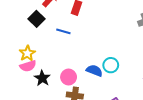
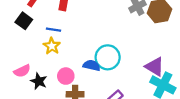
yellow star: (27, 53) -> (52, 46), moved
cyan circle: (111, 65) -> (108, 57), size x1.5

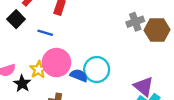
yellow star: (52, 46) -> (39, 70), moved
pink circle: (66, 76) -> (56, 63), moved, size x1.6

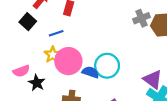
blue line: (45, 33) -> (56, 33), turned -32
yellow star: (39, 70) -> (53, 55), moved

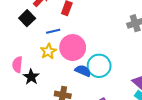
pink circle: (68, 61) -> (73, 48), moved
pink semicircle: (21, 71) -> (17, 65), turned 112

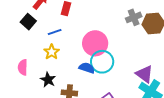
pink circle: (73, 48) -> (95, 43), moved
black star: (31, 77) -> (48, 80), moved

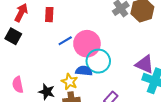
blue line: (55, 32) -> (65, 41), moved
yellow star: (52, 52) -> (70, 82), moved

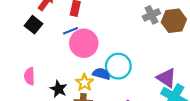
blue line: (65, 41) -> (70, 31), moved
pink circle: (87, 44) -> (84, 43), moved

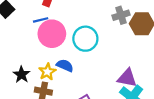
cyan circle: (118, 66) -> (85, 39), moved
purple triangle: (166, 78) -> (127, 78), turned -30

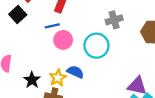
gray cross: (121, 15) -> (114, 20), moved
pink circle: (52, 34) -> (63, 40), size x0.7

